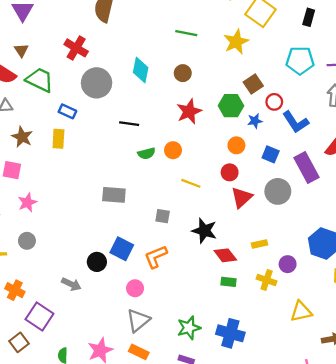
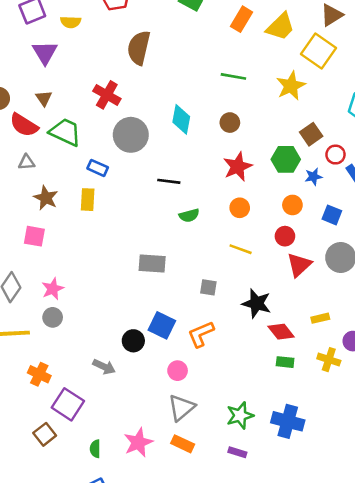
orange circle: (173, 150) -> (240, 208), moved
pink star: (27, 202) -> (53, 289), moved

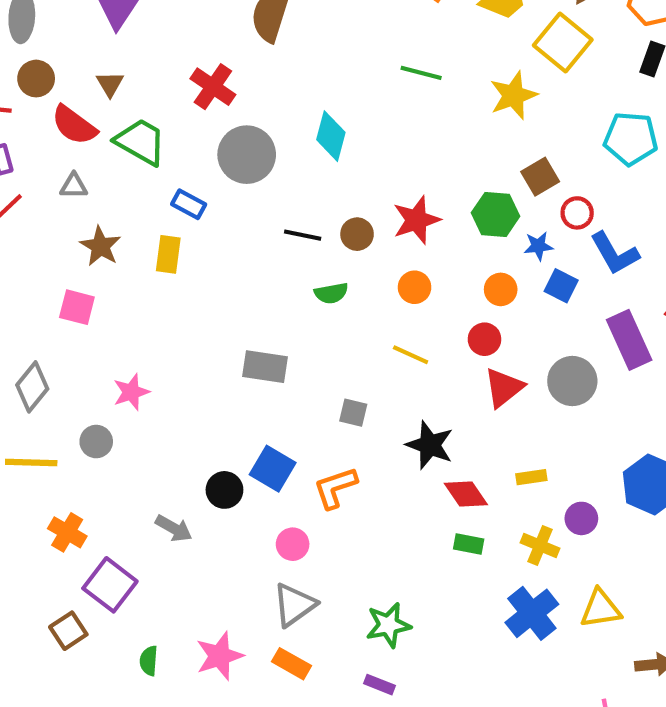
brown circle: (230, 123) -> (357, 234), moved
blue square: (332, 215) -> (561, 286), moved
pink star: (53, 289) -> (131, 392), moved
blue cross: (288, 421) -> (532, 613), moved, turned 32

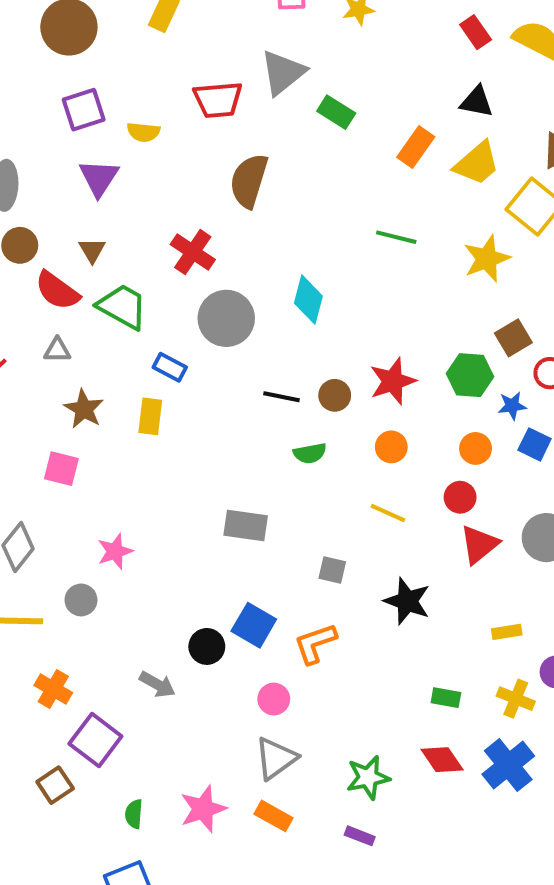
red diamond: (466, 494) -> (442, 760), moved

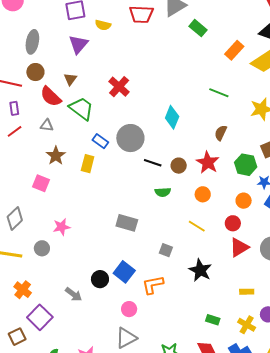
brown semicircle: (249, 181) -> (221, 133), moved, size x0.6
gray circle: (226, 318) -> (130, 138), moved
red star: (393, 381) -> (208, 162), turned -30

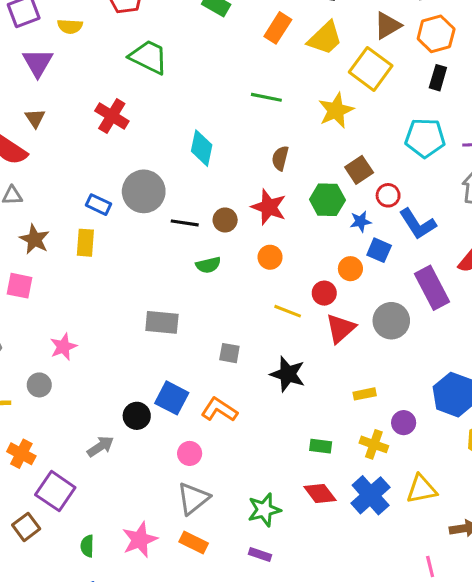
green trapezoid: (81, 108) -> (149, 57), moved
orange circle: (244, 201) -> (350, 269), moved
yellow line: (197, 226) -> (288, 311), moved
orange L-shape: (153, 285) -> (219, 410), turned 55
gray arrow: (73, 294) -> (100, 446), turned -60

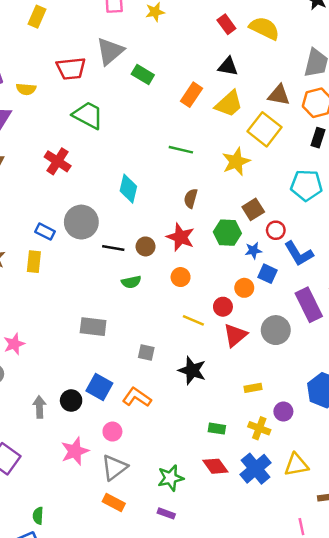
brown triangle: (388, 26) -> (279, 95), turned 40
gray arrow: (100, 446) -> (39, 407), moved, turned -60
pink star: (140, 540) -> (75, 451), moved
green semicircle: (87, 546) -> (38, 516), moved

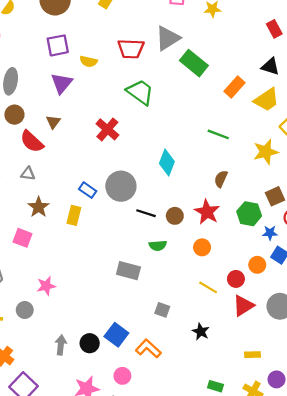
green rectangle: (143, 75) -> (194, 63), size x1.4
gray rectangle: (93, 327) -> (128, 271), moved
black star: (192, 370) -> (201, 332), size x0.7

